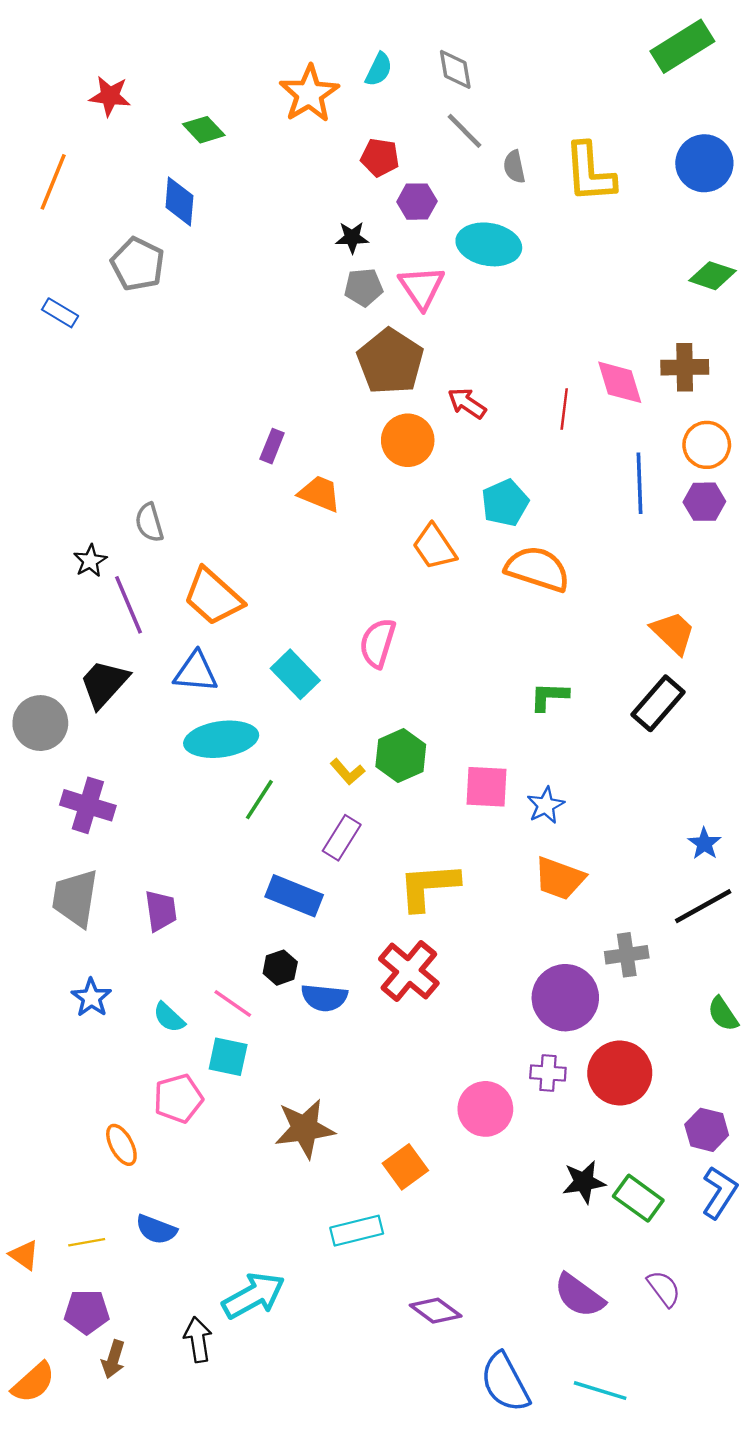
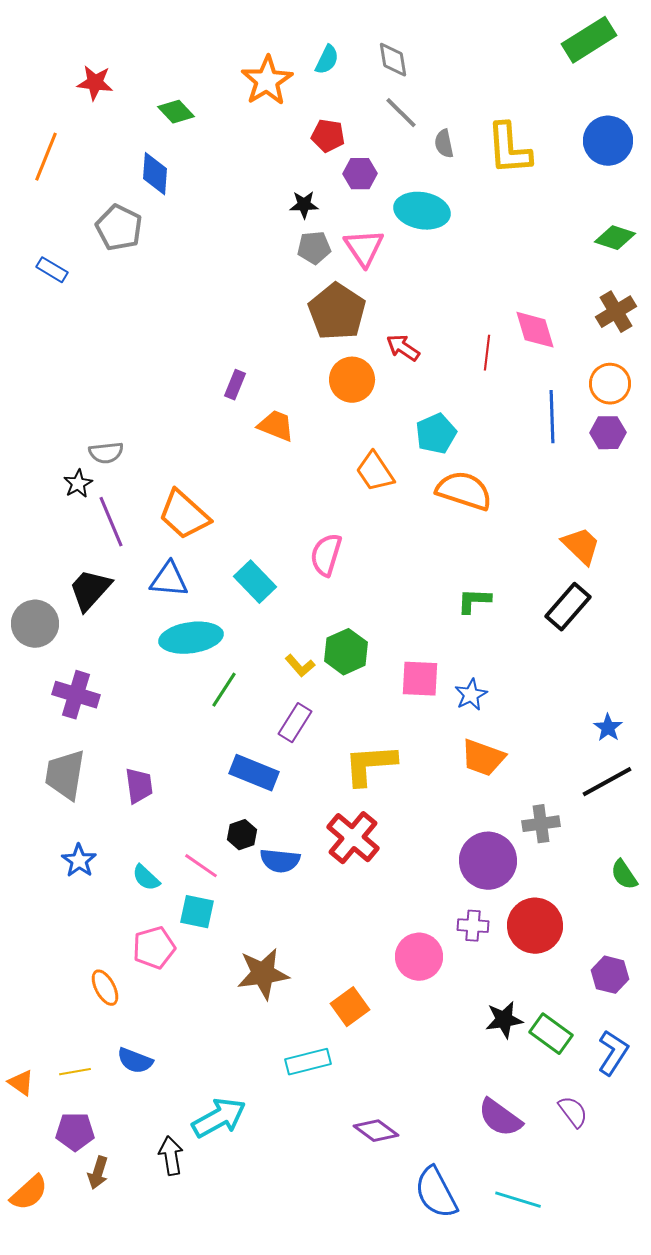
brown cross: (685, 367) -> (616, 312), moved, turned -30
gray semicircle: (149, 523) -> (106, 453), moved, turned -80
blue L-shape: (719, 1192) -> (613, 1053), moved

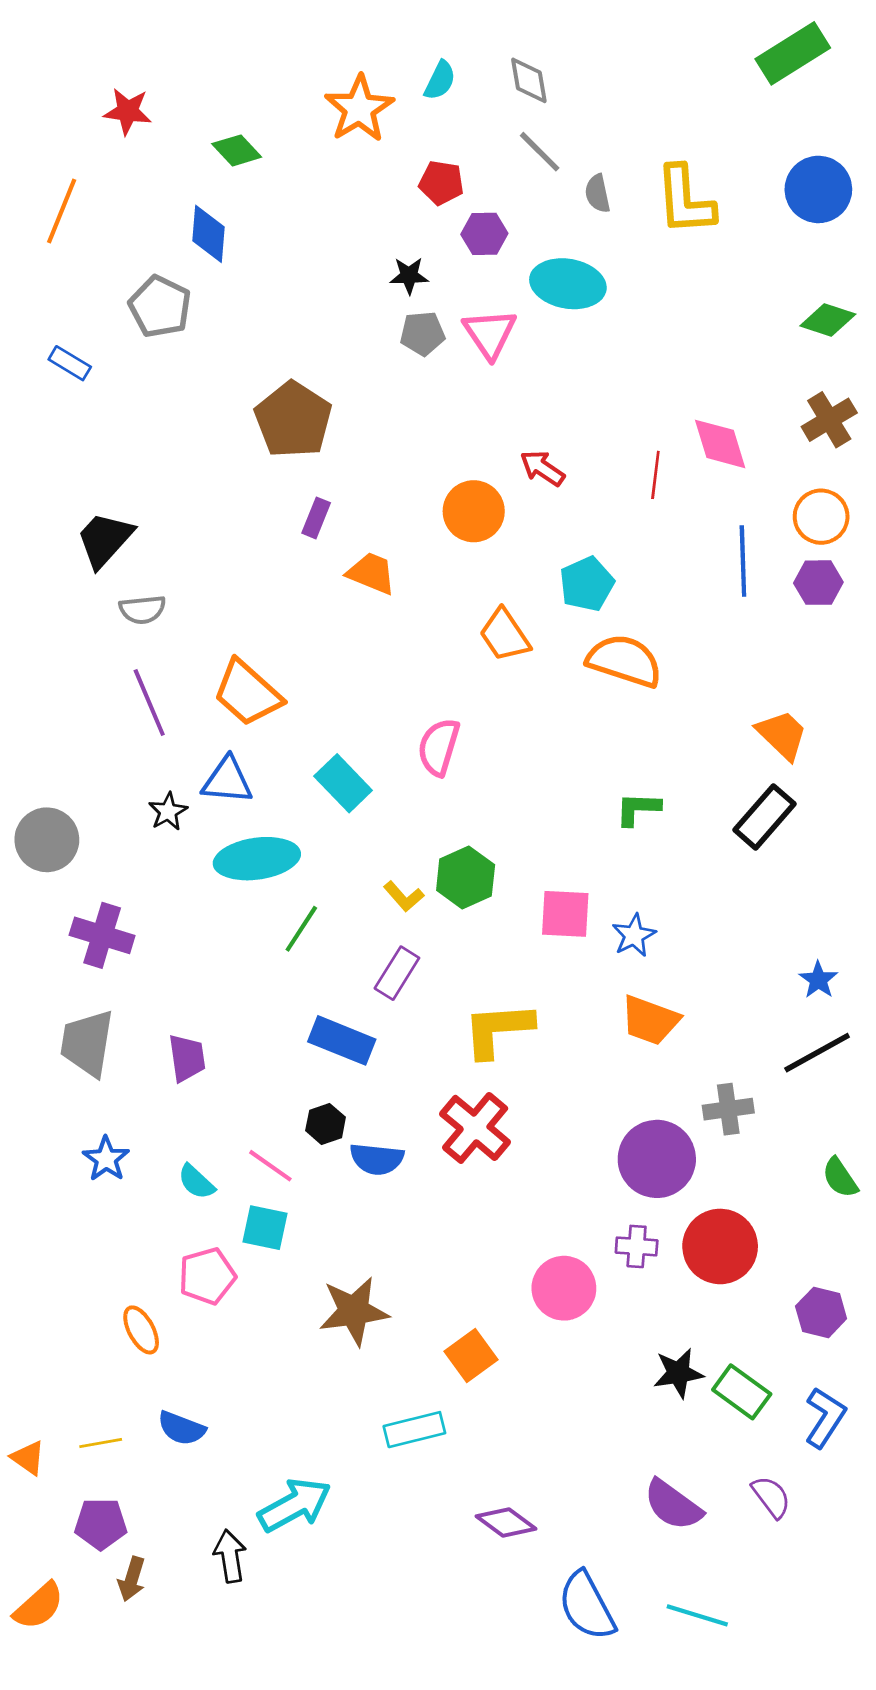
brown pentagon: (337, 312) -> (293, 420), moved
black star: (78, 484) -> (168, 812), moved
black trapezoid: (90, 590) -> (105, 540), moved

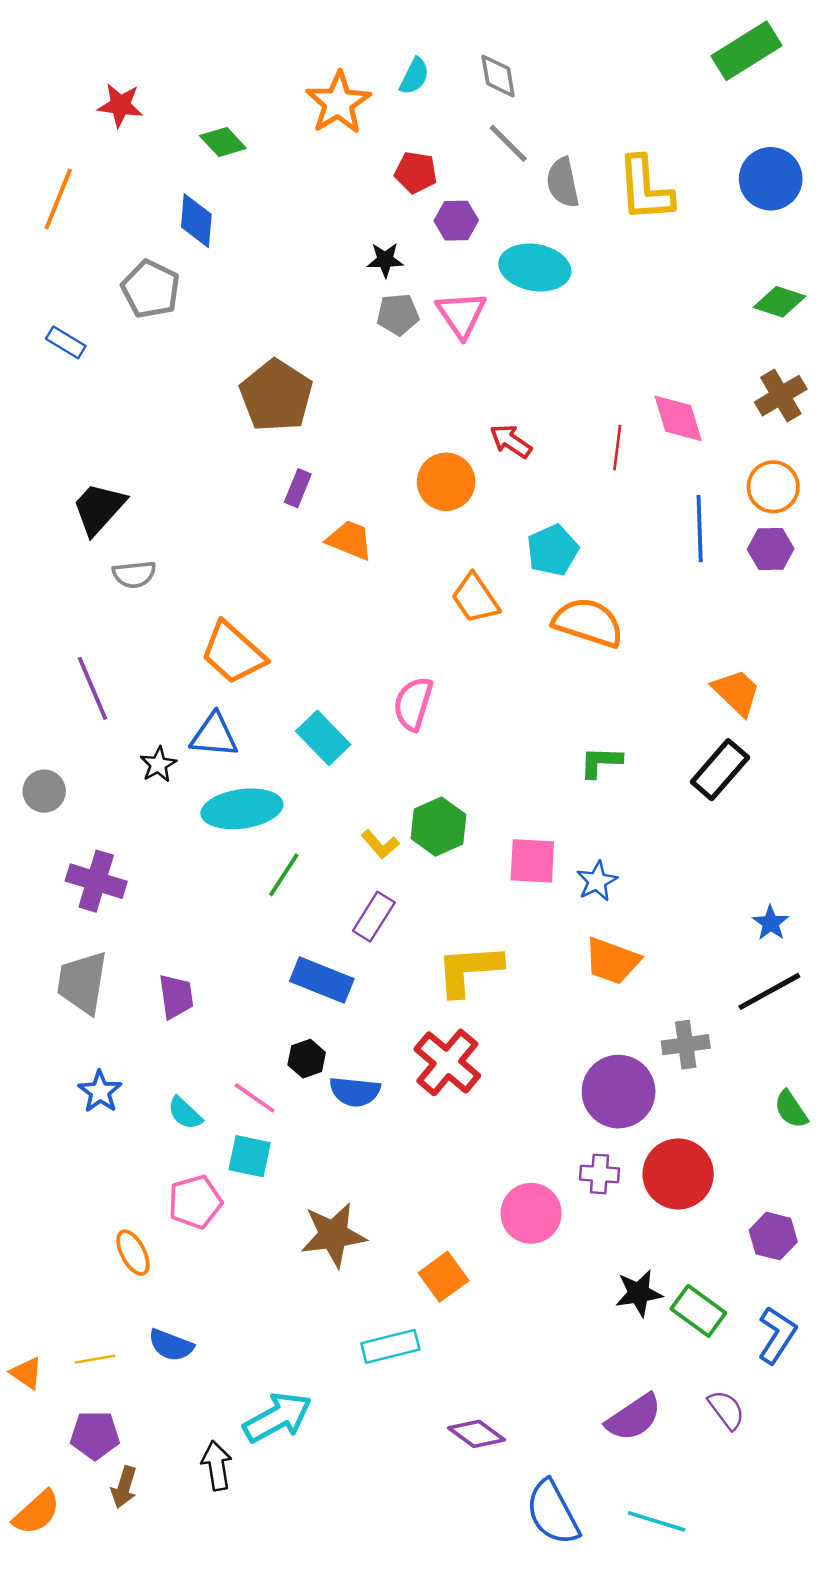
gray semicircle: (598, 193) -> (563, 183), size x1.4
purple line: (149, 702) -> (92, 688), moved
gray circle: (47, 840) -> (44, 791), size x0.7
purple semicircle: (673, 1505) -> (634, 1417), turned -70

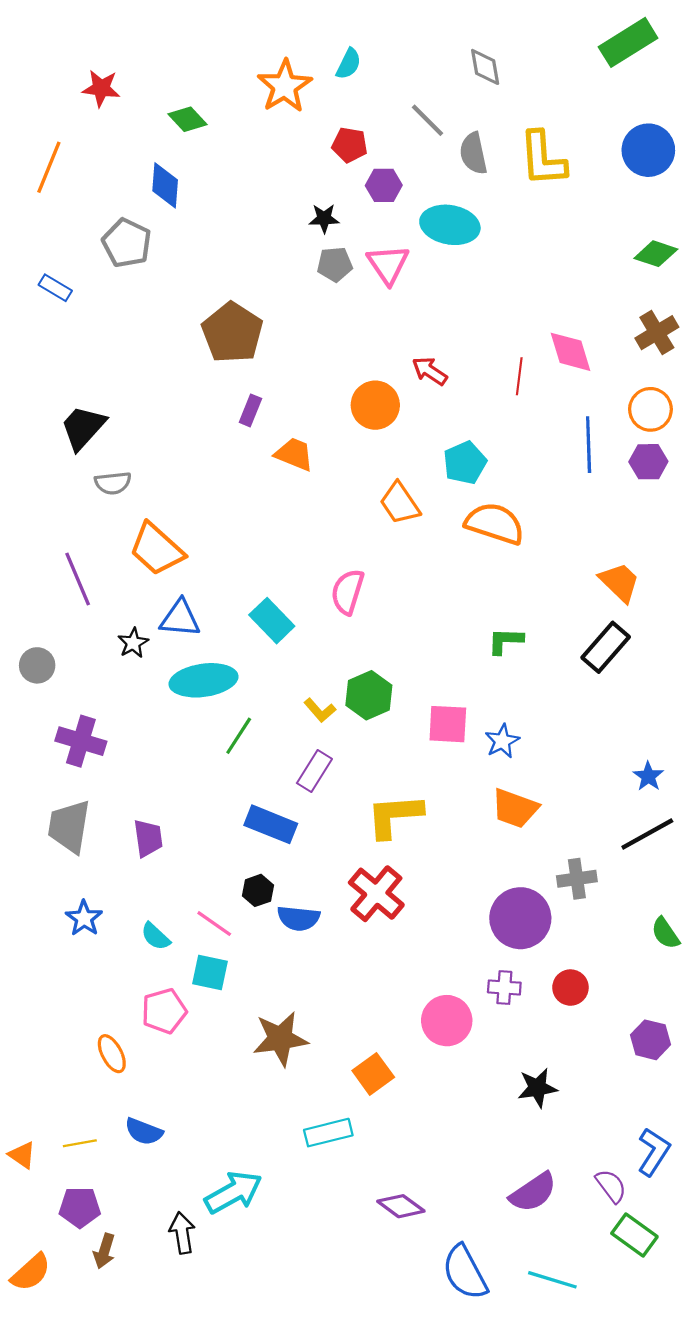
gray diamond: (498, 76) -> (485, 67), moved
orange trapezoid: (233, 653) -> (157, 549), moved
red circle: (678, 1174) -> (570, 988), size x0.6
green rectangle: (698, 1311) -> (634, 1235), moved
blue L-shape: (777, 1335) -> (654, 1152), moved

